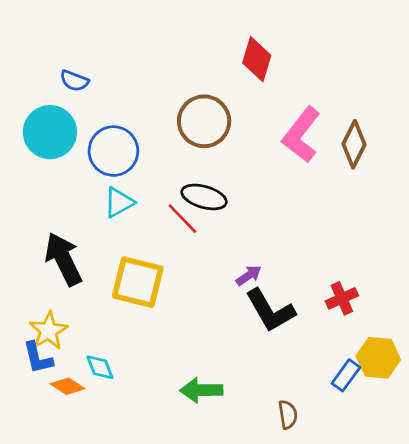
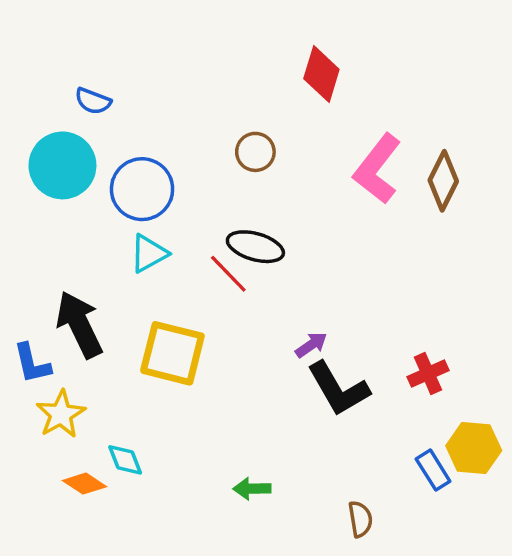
brown circle: (204, 121) -> (255, 152), size x0.6
blue L-shape: (38, 358) -> (32, 363), moved
blue rectangle: (346, 375) -> (433, 470), turned -68
green arrow: (201, 390) -> (252, 489), size x0.7

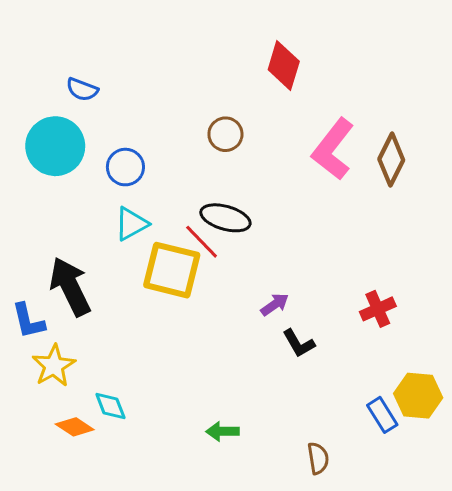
blue circle: (142, 189) -> (125, 167), size x0.7
yellow square: (172, 353) -> (172, 270), moved
red cross: (428, 374) -> (378, 309), moved
black L-shape: (338, 389) -> (299, 343), size x0.6

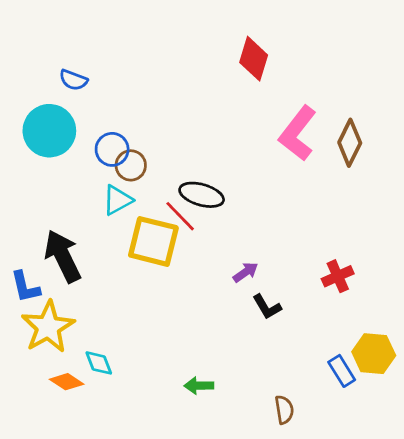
brown circle: (225, 134) -> (131, 165), moved
yellow star: (54, 366) -> (48, 327), size x1.4

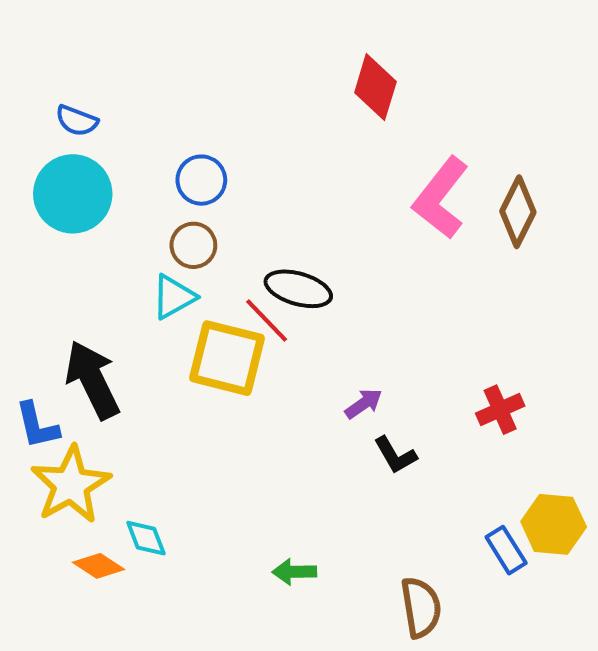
blue semicircle: (73, 80) -> (77, 121), moved
blue circle: (112, 149) -> (201, 180), moved
brown semicircle: (284, 410) -> (421, 607), size x1.4

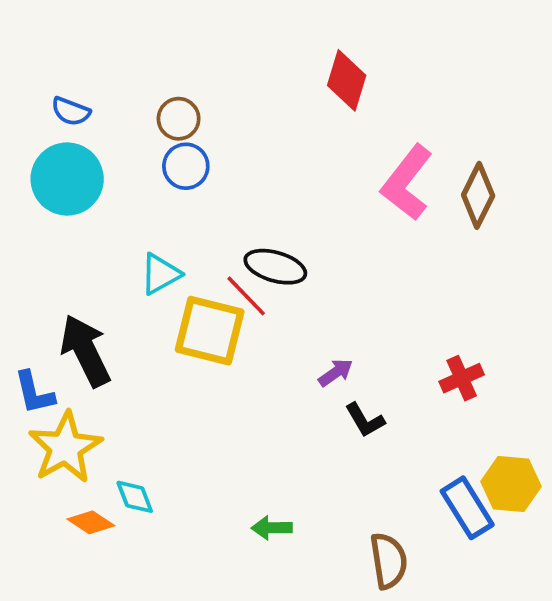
brown circle: (193, 245) -> (179, 119), moved
blue rectangle: (506, 550) -> (467, 508), size x1.4

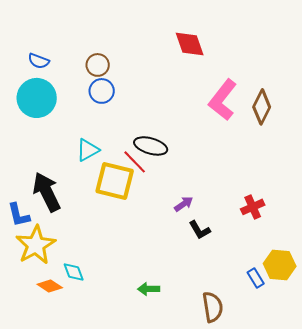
red diamond: (347, 80) -> (190, 44), turned -36
blue rectangle: (467, 508) -> (256, 278), size x0.6

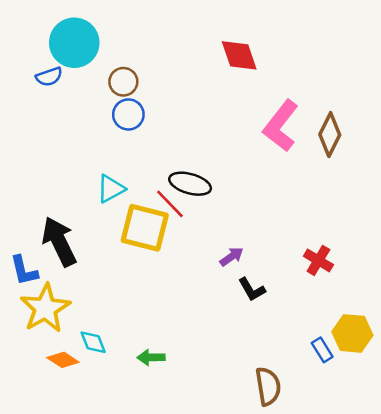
blue semicircle: (39, 61) -> (49, 77), turned -40
cyan circle: (37, 98) -> (74, 43), moved
red cross: (253, 207) -> (318, 260), turned -35
green arrow: (149, 289) -> (151, 357), moved

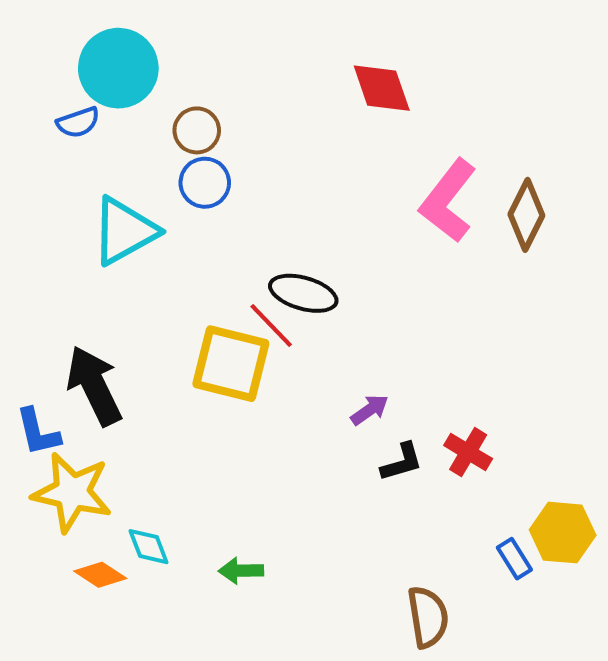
cyan triangle: (111, 189) -> (124, 231), moved, size x1.5
red cross: (318, 260) -> (468, 452), moved
black L-shape: (252, 289) -> (402, 462), turned -76
yellow star: (45, 308) -> (72, 492), turned -30

